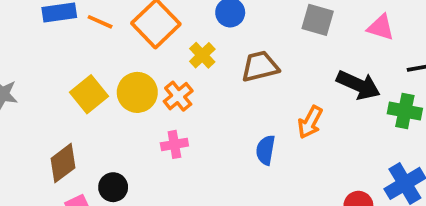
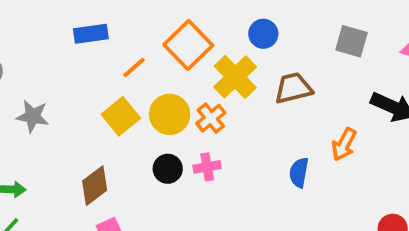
orange line: (100, 22) -> (134, 68), moved, turned -65
yellow cross: (202, 55) -> (235, 77), size x1.6
black circle: (113, 187) -> (168, 169), moved

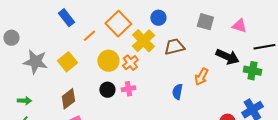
blue rectangle: (91, 34) -> (66, 18), turned 60
gray star: (33, 116) -> (35, 62), size x1.4
yellow square: (121, 116) -> (67, 62), moved

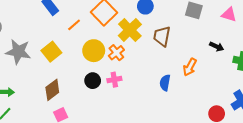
brown trapezoid: (174, 47) -> (162, 36), turned -65
black arrow: (227, 57) -> (217, 47), size x0.6

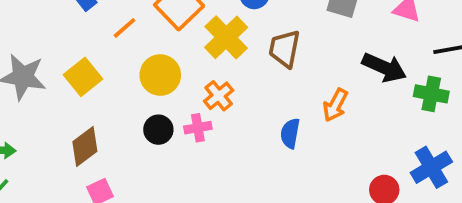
black arrow: (217, 47) -> (384, 67), size x1.6
orange cross: (116, 53) -> (219, 96), moved

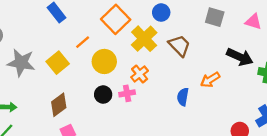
orange line: (124, 28) -> (83, 42), moved
brown trapezoid: (284, 49) -> (179, 46), turned 125
orange arrow: (335, 105) -> (210, 80), turned 30

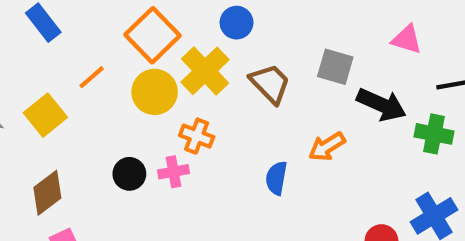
gray square: (215, 17) -> (335, 67), moved
yellow circle: (104, 61) -> (155, 92), moved
orange cross: (140, 74) -> (197, 136), turned -30

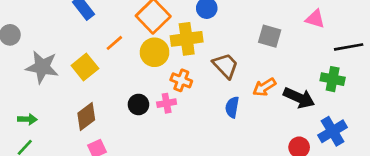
yellow cross: (205, 71) -> (187, 39), turned 36
brown trapezoid: (270, 84) -> (225, 66), moved
black arrow: (381, 105) -> (299, 98), moved

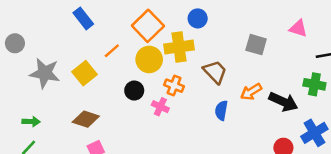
pink cross: (167, 103) -> (160, 107), turned 35
black circle: (138, 104) -> (134, 91), moved
brown diamond: (86, 117) -> (86, 119), turned 55

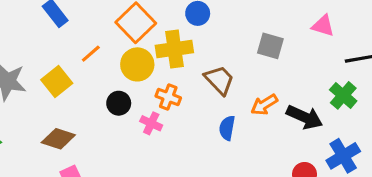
green cross: (314, 84) -> (343, 95), turned 30

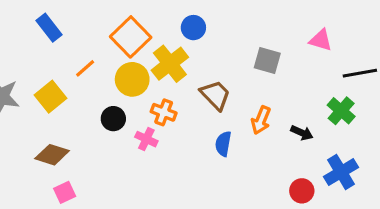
yellow cross: (174, 49) -> (170, 64), turned -30
orange arrow: (264, 105) -> (261, 120), turned -36
black arrow: (304, 117) -> (302, 133), size x0.6

